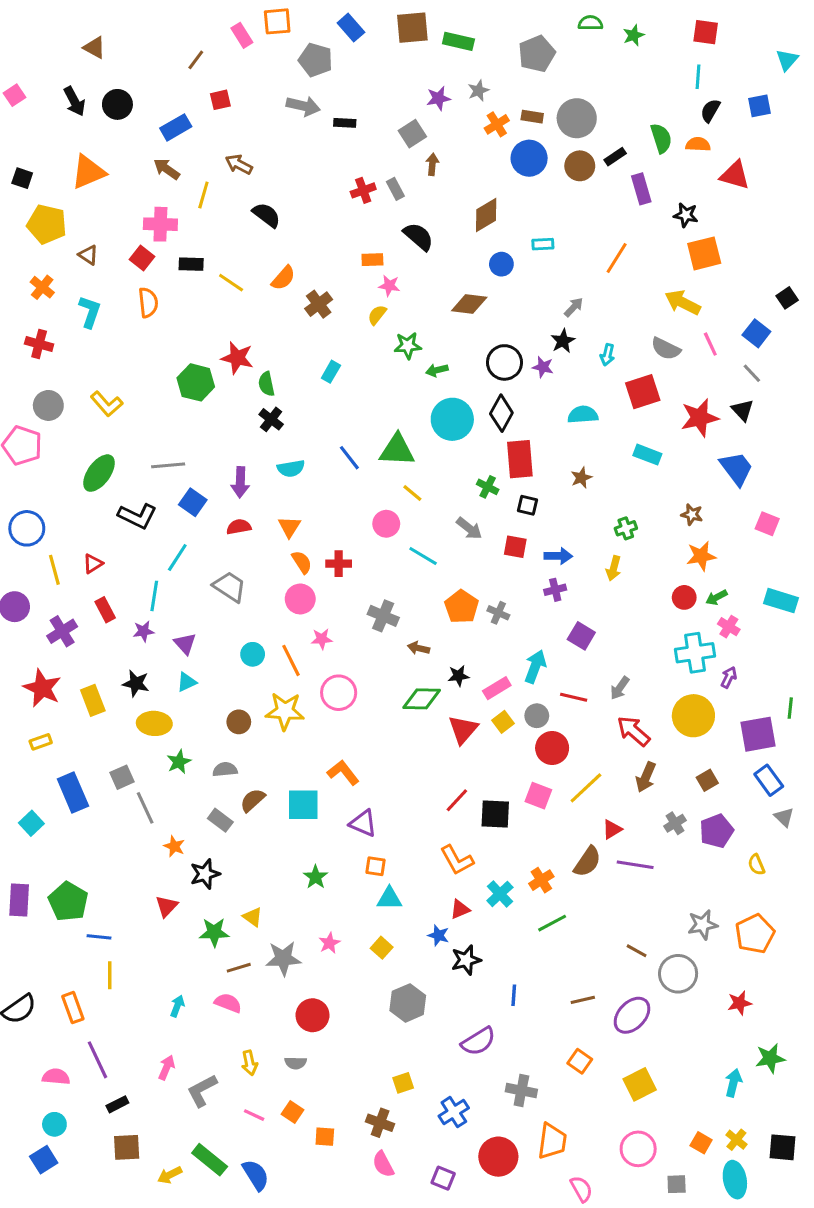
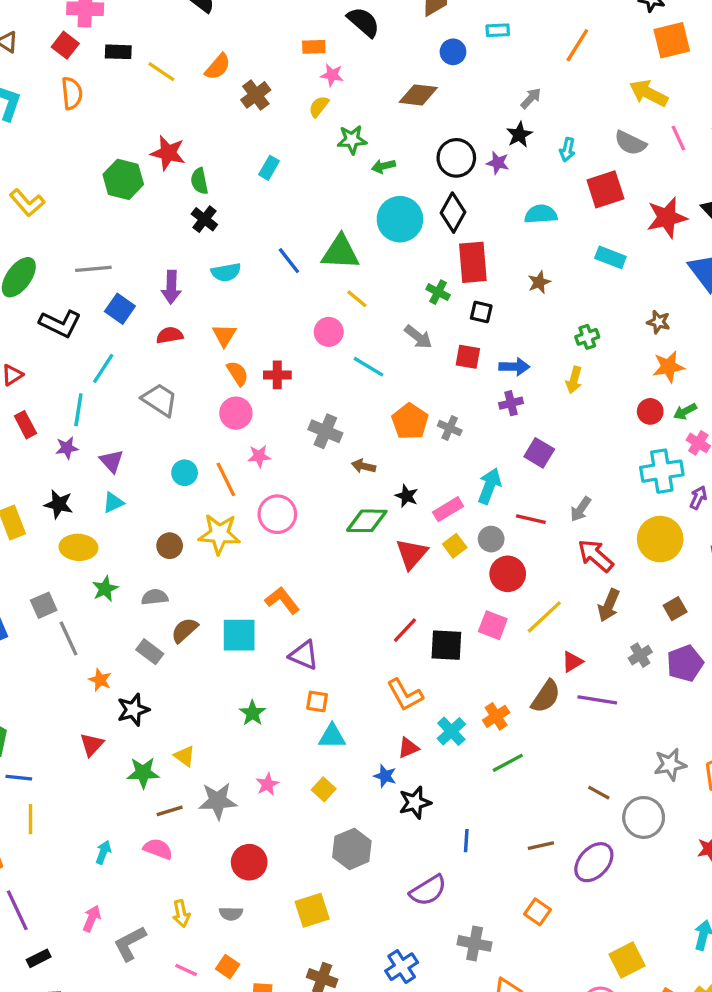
black star: (458, 676) -> (407, 496), turned 30
yellow square: (403, 1083) -> (312, 910), moved, size x1.5
yellow square: (640, 1084) -> (627, 960), moved

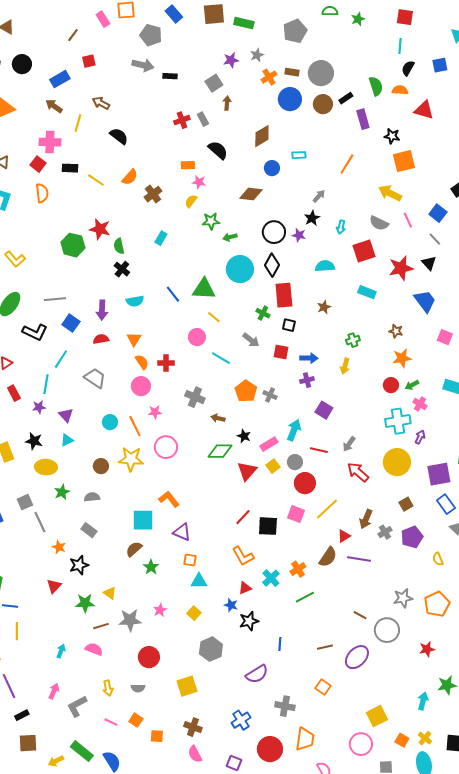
brown arrow: (609, 605) -> (366, 519), moved
brown semicircle: (185, 630) -> (134, 549), moved

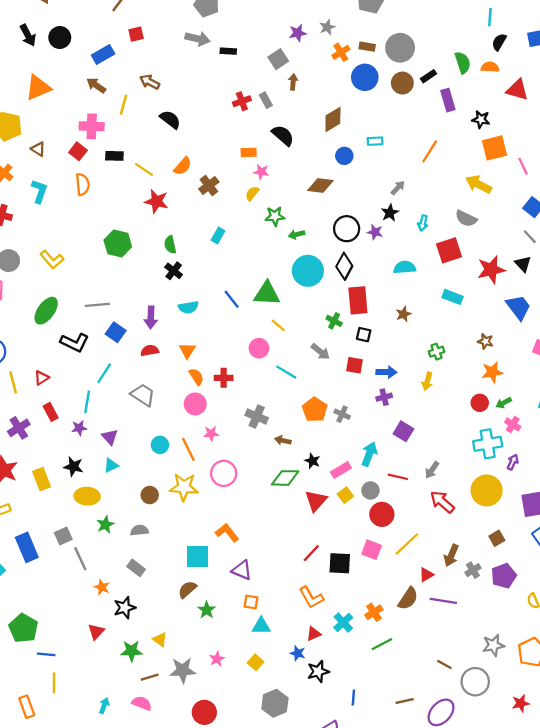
pink line: (408, 220) -> (523, 166), moved
red star: (100, 229) -> (157, 201), moved

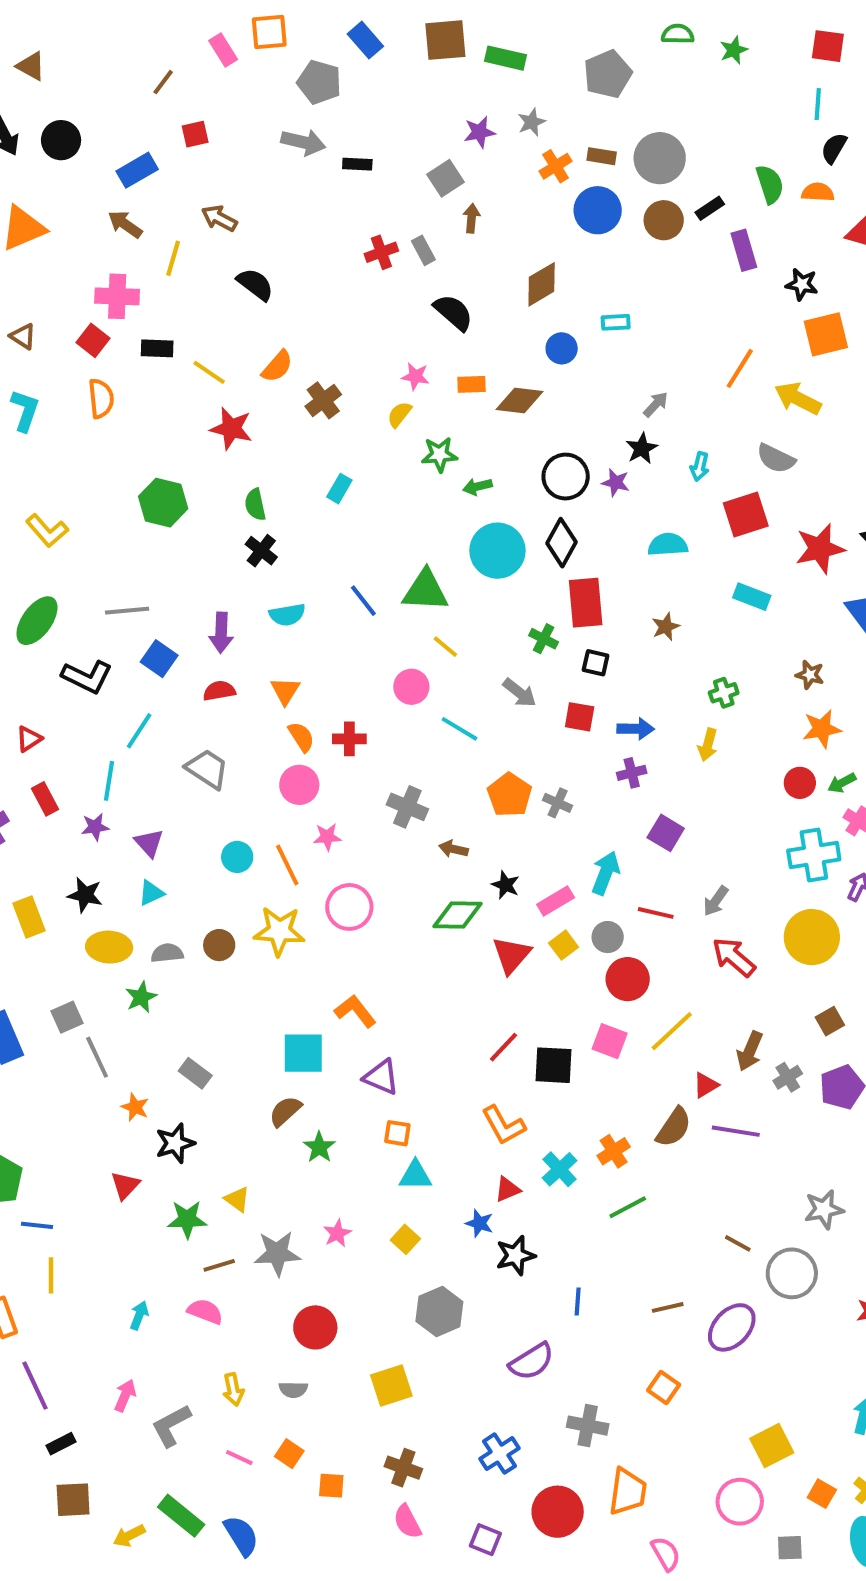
orange line: (430, 151) -> (740, 368), moved
orange rectangle: (249, 152) -> (471, 384), moved
gray semicircle: (139, 530) -> (167, 953), moved

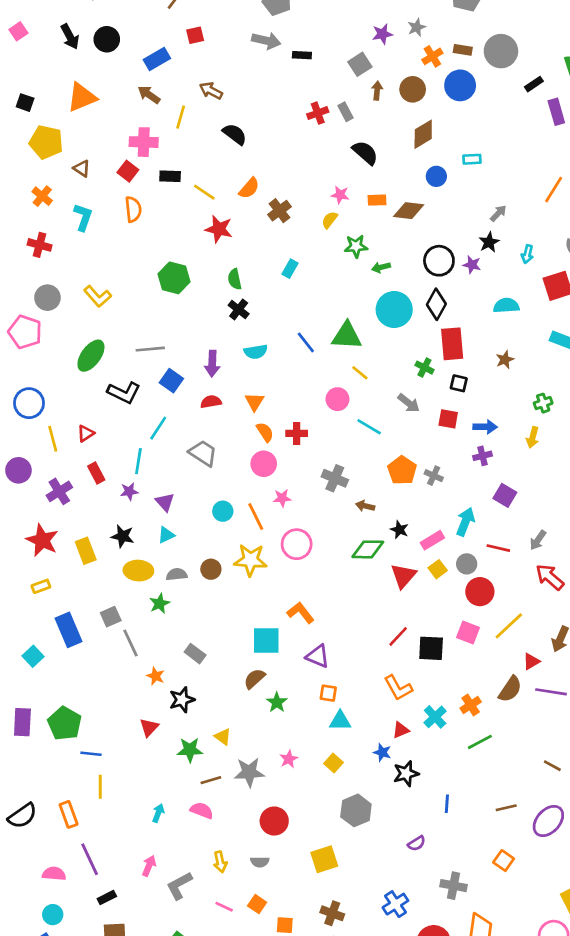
brown circle: (664, 220) -> (413, 89), moved
purple semicircle: (532, 1361) -> (417, 843), size x0.6

